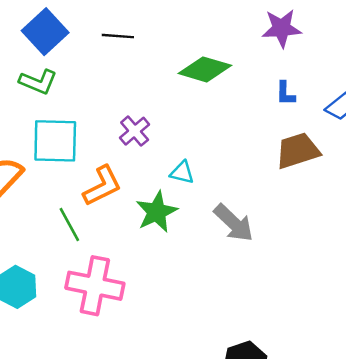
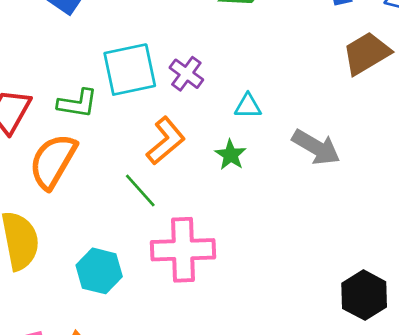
green L-shape: (38, 82) -> (77, 103), moved
cyan square: (55, 141) -> (130, 70), moved
green star: (157, 212) -> (231, 155), size x0.7

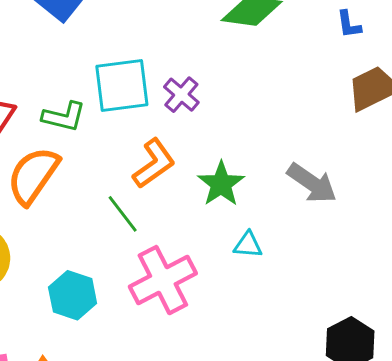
cyan triangle: (248, 106) -> (248, 245), moved
green star: (231, 155) -> (221, 184), size x1.4
pink cross: (183, 250) -> (163, 280), turned -30

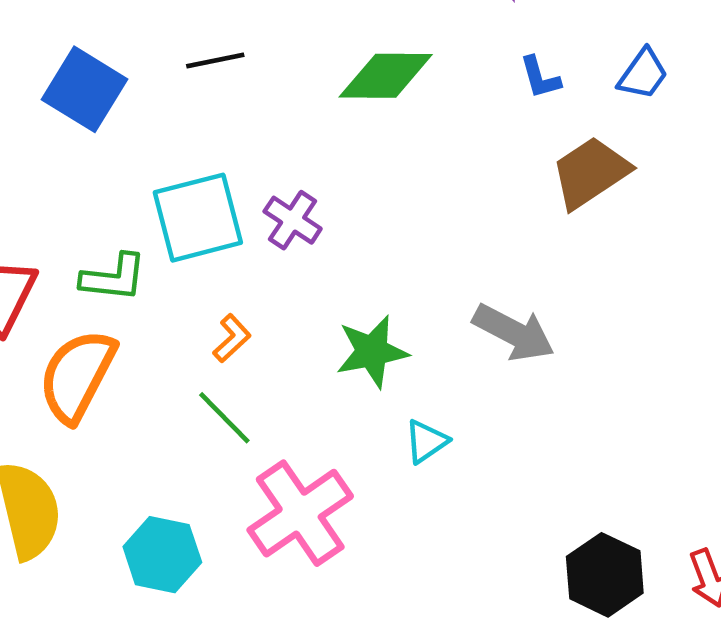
orange L-shape: (154, 164) -> (232, 338), moved, size x0.6
green star: (221, 184) -> (372, 352), turned 30
cyan triangle: (248, 245) -> (426, 441), turned -32

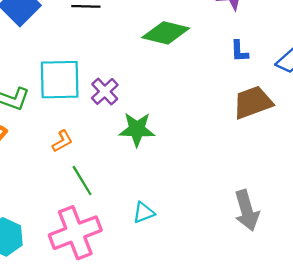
gray arrow: (514, 333) -> (247, 210), moved, turned 33
green star: (372, 352) -> (137, 129), moved
green line: (224, 418) -> (82, 181), moved

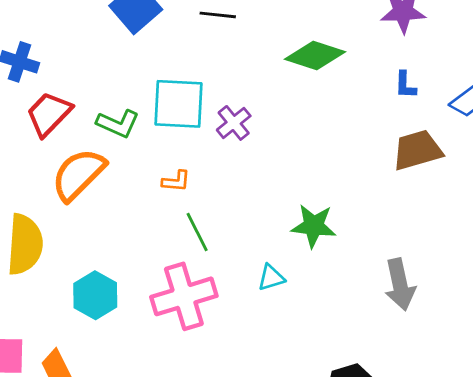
green star: (137, 129) -> (314, 226), moved
orange L-shape: (62, 141) -> (176, 181), turned 30

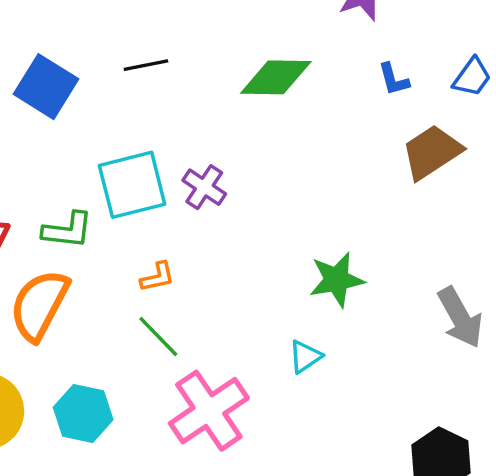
green line: (197, 232) -> (158, 336), moved
cyan hexagon: (95, 295) -> (83, 413), moved

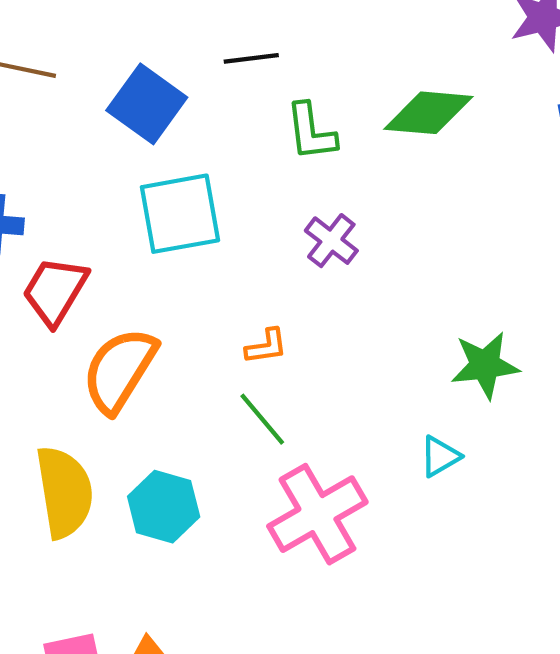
black line: (146, 65) -> (251, 58), moved
cyan square: (132, 185) -> (180, 214), moved
green L-shape: (68, 230) -> (311, 132), moved, turned 72

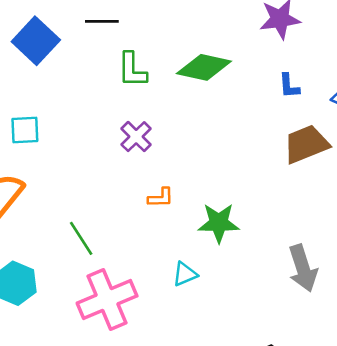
cyan square: (180, 214) -> (25, 130), moved, size x0.6
orange L-shape: (266, 346) -> (161, 198), moved

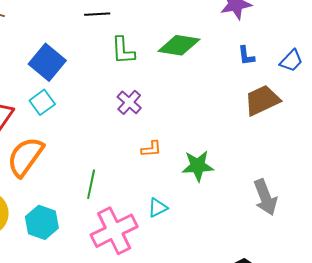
blue square: (36, 41) -> (47, 62), moved
cyan square: (25, 130) -> (42, 102), turned -30
green line: (81, 238) -> (91, 184), turned 48
cyan triangle: (185, 274) -> (158, 208), moved

